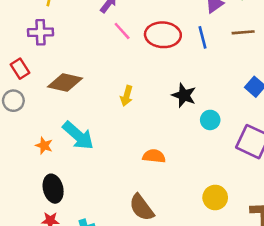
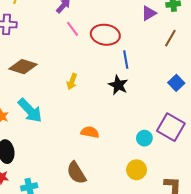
brown line: (243, 32) -> (170, 38), turned -60
blue line: (202, 37) -> (126, 60), moved
cyan circle: (210, 120) -> (144, 138), moved

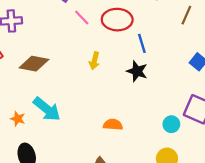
yellow arrow: (72, 82) -> (94, 61), moved

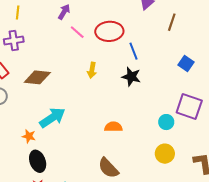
cyan arrow: (47, 109) -> (52, 118), turned -68
orange star: (18, 119) -> (29, 136), moved

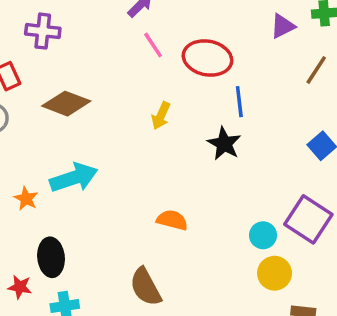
yellow circle: (165, 154) -> (275, 273), moved
black ellipse: (38, 161) -> (51, 257), moved

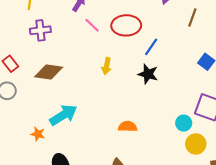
purple cross: (43, 31) -> (40, 30), moved
blue line: (239, 102) -> (151, 47), turned 54

